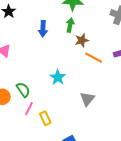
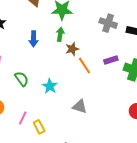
orange line: (94, 58) -> (84, 65), turned 30
green semicircle: (23, 90) -> (22, 79), moved
gray triangle: (87, 99) -> (80, 106), turned -49

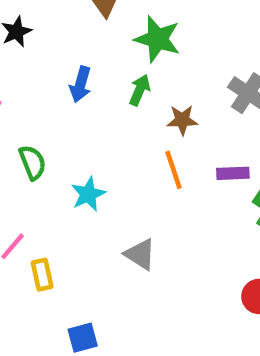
brown star: (72, 49) -> (182, 120), moved

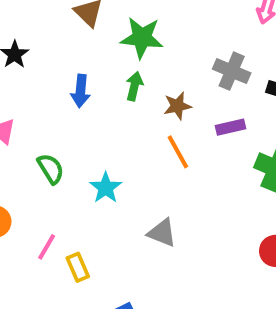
purple rectangle: (233, 173) -> (231, 127), moved

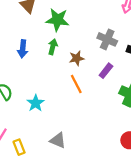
purple rectangle: (231, 127) -> (106, 71), turned -40
gray triangle: (162, 233) -> (58, 140), moved

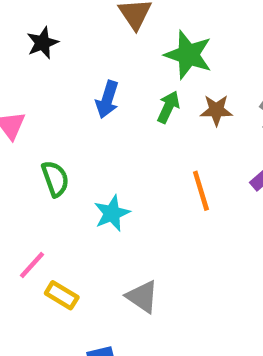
brown star: (77, 58) -> (216, 110), moved
yellow rectangle: (19, 147) -> (62, 295), turned -48

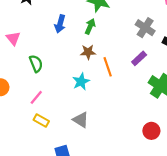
brown star: (216, 110) -> (88, 52), moved
cyan star: (112, 213) -> (81, 82), moved
pink line: (32, 265) -> (36, 97), moved

